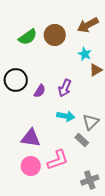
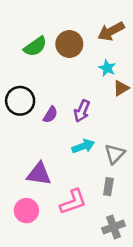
cyan arrow: (66, 116) -> (83, 146), turned -30
gray rectangle: (82, 140) -> (108, 187), moved, turned 56
pink circle: (31, 166) -> (26, 211), moved

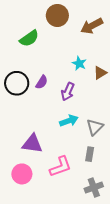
brown circle: (69, 44) -> (57, 15), moved
cyan star: (107, 68) -> (79, 63), moved
purple semicircle: (50, 115) -> (42, 82), moved

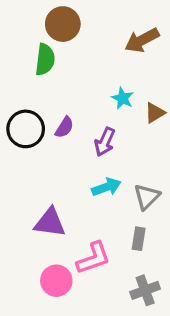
brown circle: (57, 15) -> (63, 24), moved
green semicircle: (29, 38) -> (45, 60), turned -48
pink circle: (22, 174) -> (56, 281), moved

